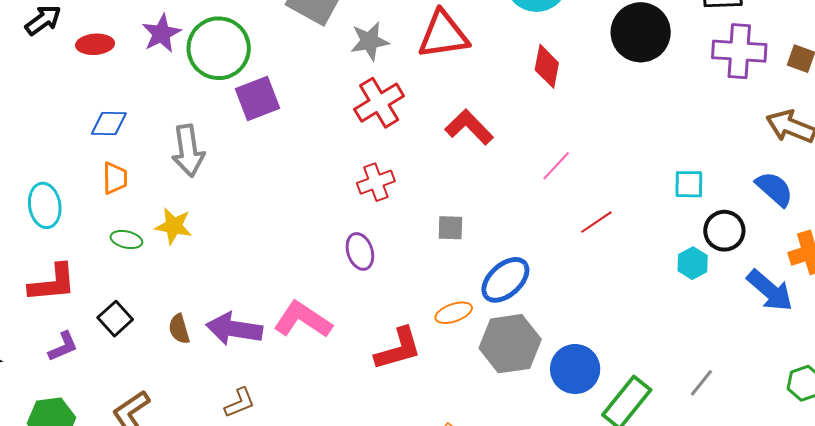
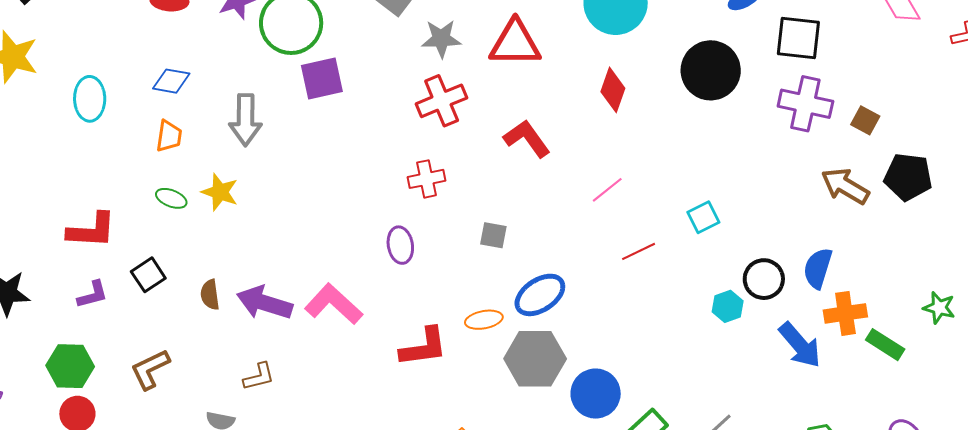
cyan square: (689, 184) -> (703, 217), moved, turned -36
blue semicircle: (774, 189) -> (818, 268), moved, turned -123
cyan ellipse: (45, 205) -> (90, 99), moved

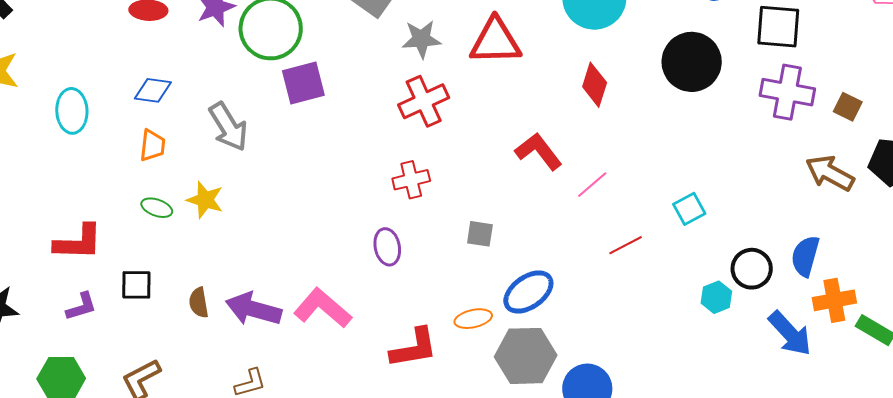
gray arrow: (245, 120) -> (228, 127), turned -30
red L-shape: (527, 138) -> (539, 151), moved
black square: (148, 275) -> (136, 285), turned 36

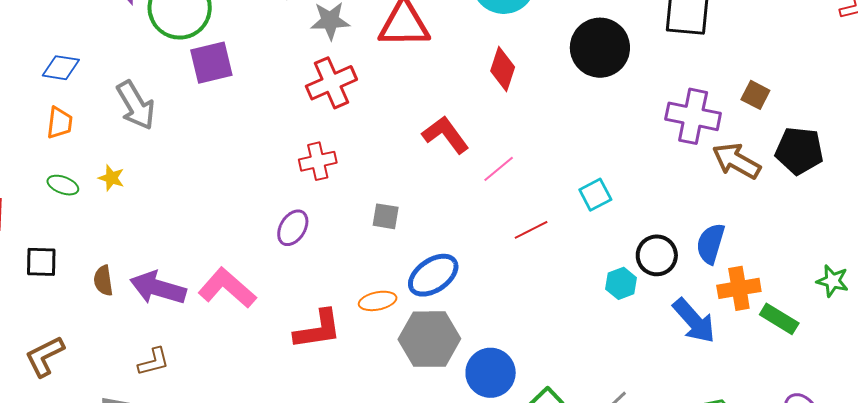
purple cross: (787, 92) -> (693, 116), moved
yellow star: (205, 200) -> (111, 178), size x0.7
purple ellipse: (387, 247) -> (293, 228), turned 42

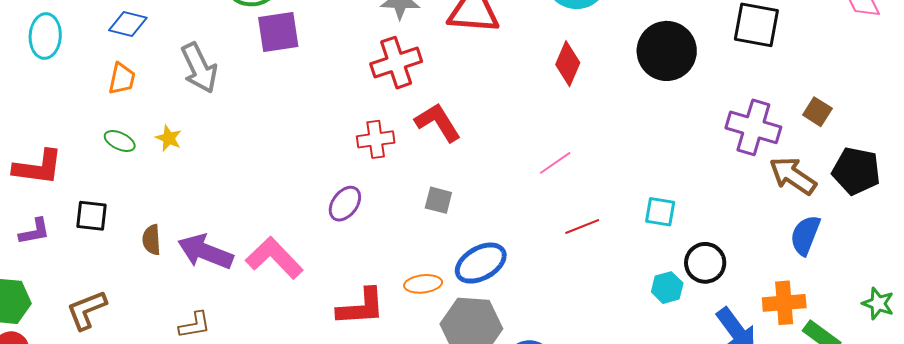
red L-shape: (446, 135) -> (438, 122), moved
cyan square: (595, 195) -> (660, 212), moved, turned 32
blue semicircle: (711, 244) -> (805, 235), moved

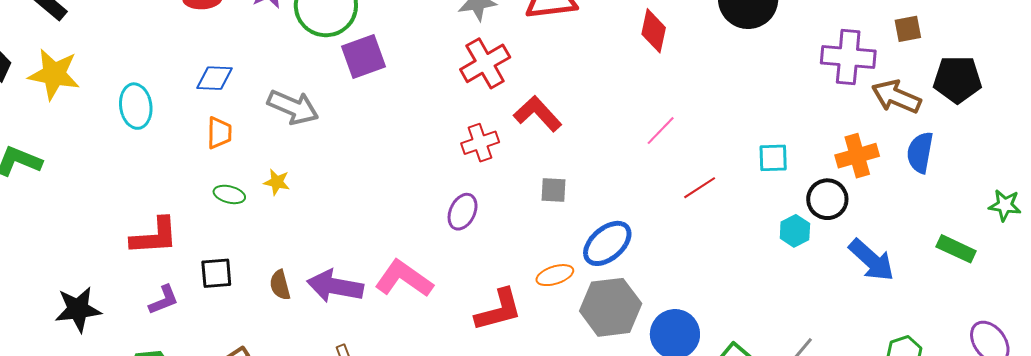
gray arrow: (199, 68) -> (293, 107), turned -30
brown square: (817, 112) -> (908, 29), turned -32
orange cross: (784, 303) -> (857, 156), moved

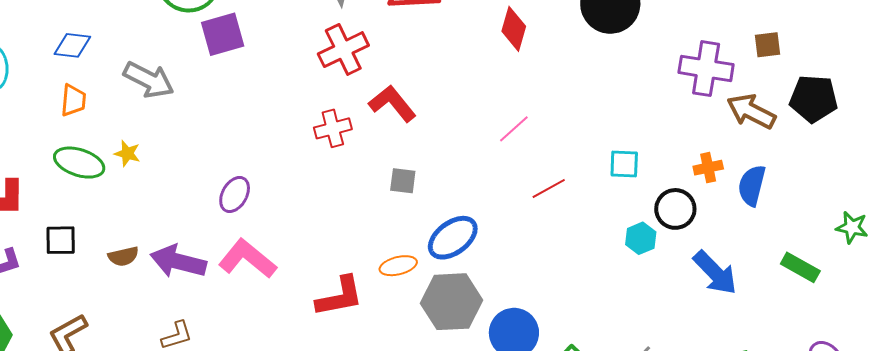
blue semicircle: (920, 152) -> (752, 185), moved
orange cross: (857, 156) -> (708, 168), size x0.7
green ellipse: (229, 194) -> (79, 163), size x1.6
purple ellipse: (463, 212) -> (235, 195), moved
brown semicircle: (280, 285) -> (123, 256), turned -92

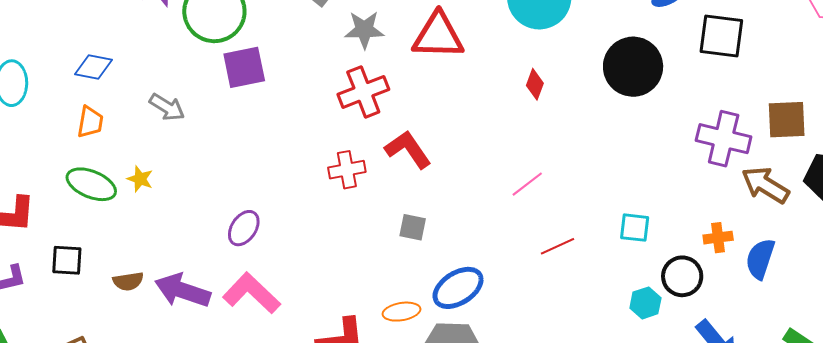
red diamond: (514, 29) -> (535, 84), size x0.7
brown square: (768, 45) -> (787, 120), size x1.5
gray arrow: (149, 80) -> (167, 107), size x0.7

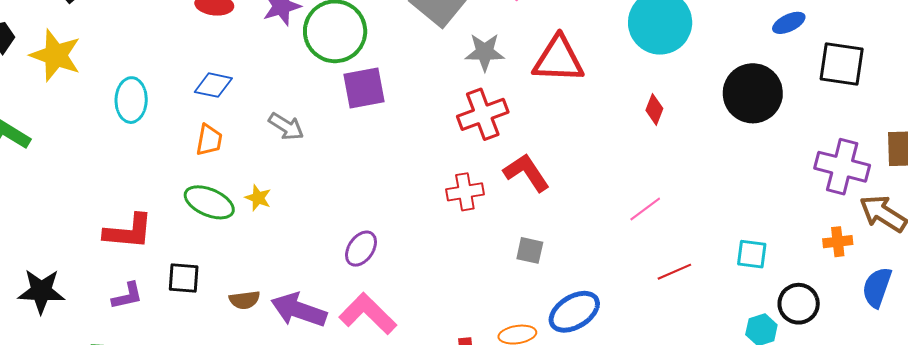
orange cross: (718, 238) -> (838, 242), moved

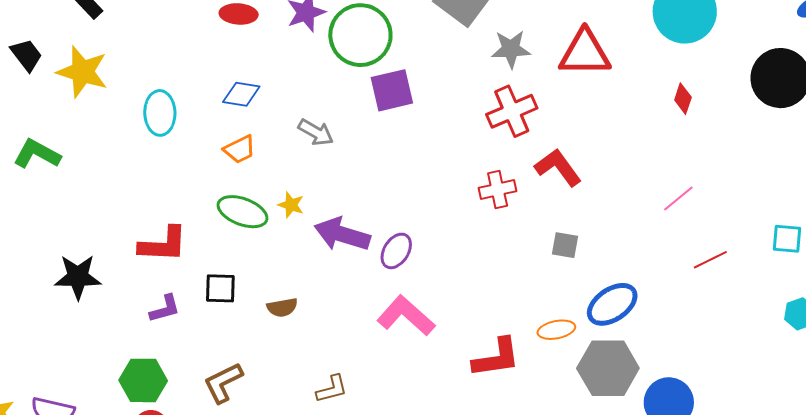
orange trapezoid: (209, 140) -> (240, 149), turned 56
black star: (41, 291) -> (78, 277), moved
purple arrow: (299, 310) -> (342, 234), moved

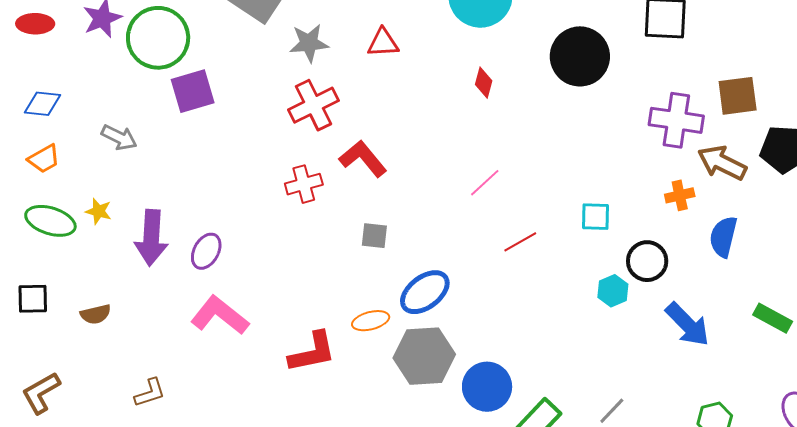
red triangle: (585, 53) -> (383, 43), size x0.6
purple arrow: (342, 234) -> (151, 238), turned -100

